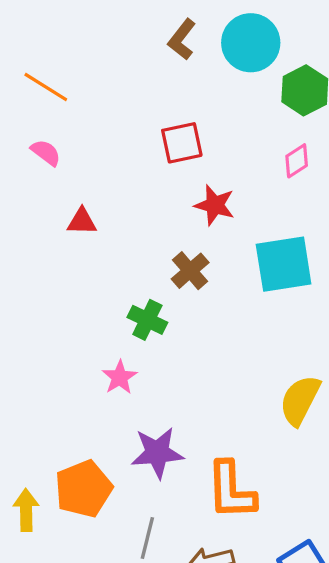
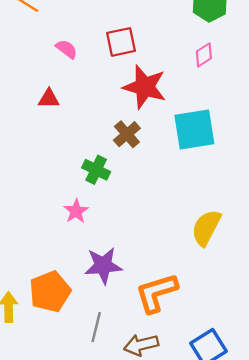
pink semicircle: (46, 153) -> (67, 49), moved
red star: (215, 205) -> (145, 87), size x1.5
orange L-shape: (231, 490) -> (156, 293), turned 75

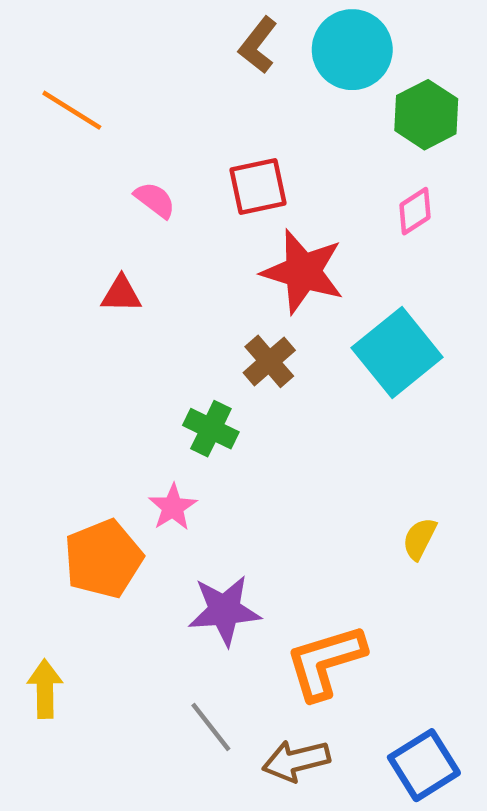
cyan square: (194, 129) -> (397, 352), turned -30
yellow semicircle: (206, 228) -> (420, 539), size x0.6
orange pentagon: (50, 292) -> (103, 559), moved
gray line: (96, 327) -> (211, 727), turned -52

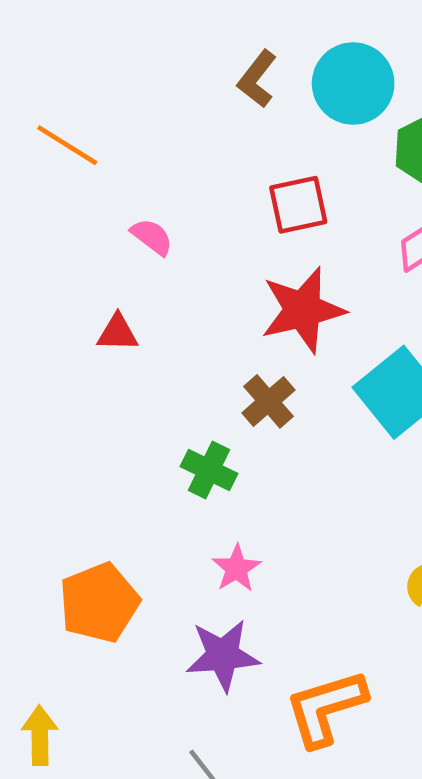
red square: (258, 186) -> (298, 205), moved
red star: (303, 272) -> (303, 310), turned -30
pink star: (173, 507) -> (236, 568), moved

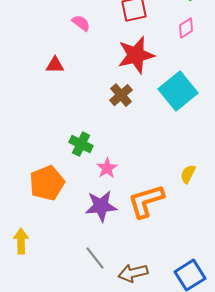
pink semicircle: (152, 237) -> (81, 23), moved
green cross: (209, 470) -> (81, 144), moved
orange L-shape: (326, 708) -> (146, 201), moved

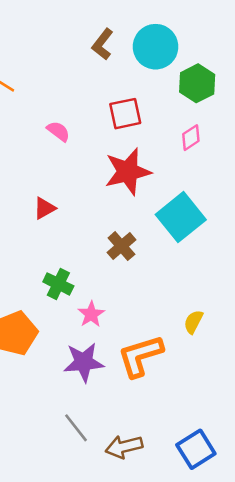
red triangle: (55, 65) -> (44, 208), moved, turned -30
brown cross: (121, 95) -> (121, 246), moved

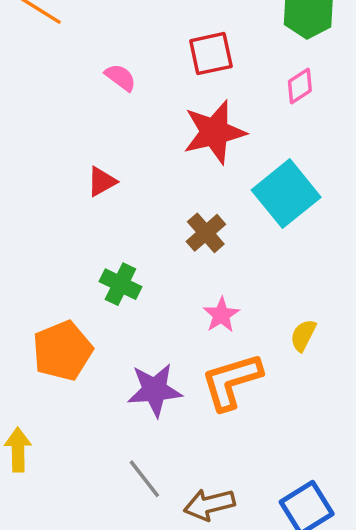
pink star: (91, 314) -> (221, 315), moved

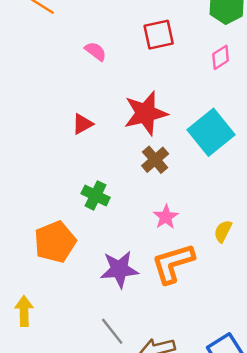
red star: (214, 132) -> (146, 113), moved

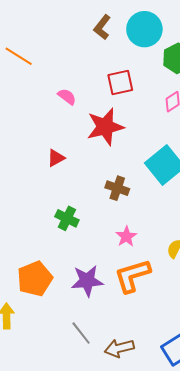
red star: (146, 113) -> (105, 127), moved
brown cross: (155, 160) -> (117, 188), turned -30
orange pentagon: (55, 242) -> (35, 279), moved

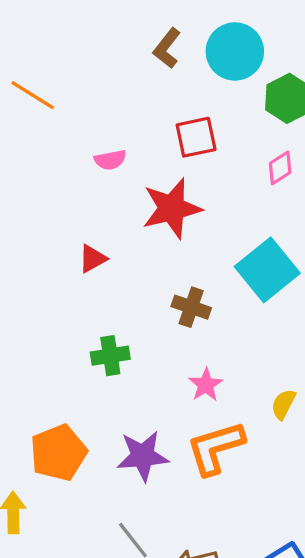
pink semicircle: (67, 97) -> (110, 160), turned 132
green cross: (67, 218) -> (110, 356), turned -35

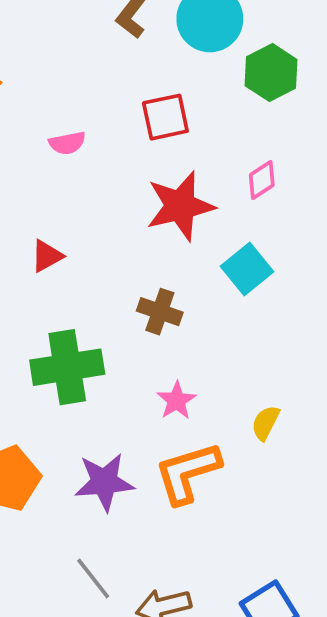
pink diamond: (280, 168) -> (262, 180), moved
red star: (172, 208) -> (180, 206), moved
cyan square: (267, 270) -> (247, 269), size x0.7
green cross: (110, 356) -> (67, 367), size x1.6

